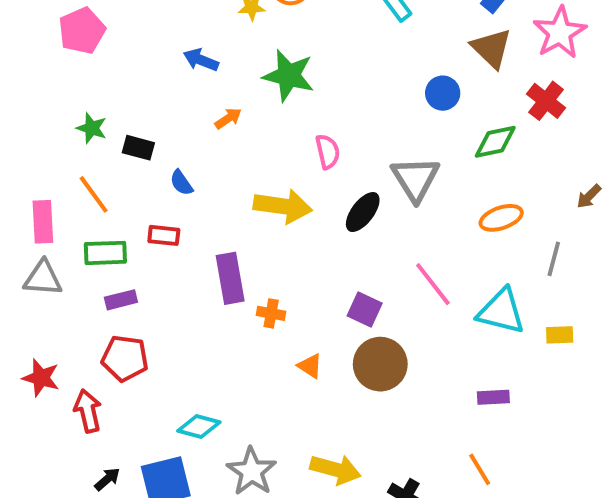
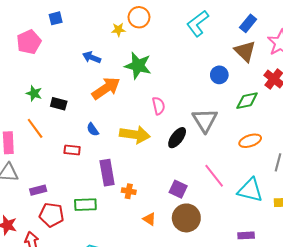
orange arrow: (228, 118) -> (106, 88), size x2.0
blue semicircle: (181, 183) -> (93, 129), moved
green rectangle: (105, 253) -> (85, 205), moved
purple rectangle: (121, 300) -> (38, 190), moved

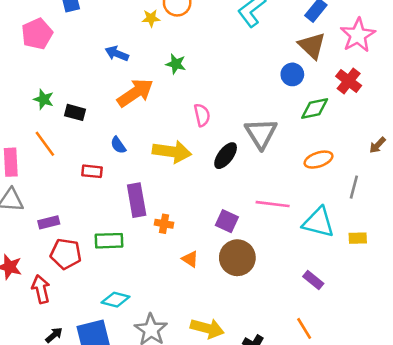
green star: (138, 66) -> (176, 64), size x0.6
blue circle: (219, 75) -> (292, 74), moved
pink line: (214, 176) -> (273, 204), turned -45
purple rectangle: (246, 235) -> (313, 280), turned 42

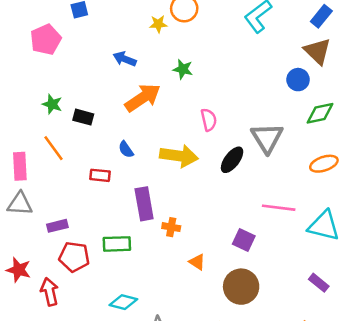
purple square: (227, 221) -> (244, 240), moved
brown circle: (237, 258) -> (241, 287), moved

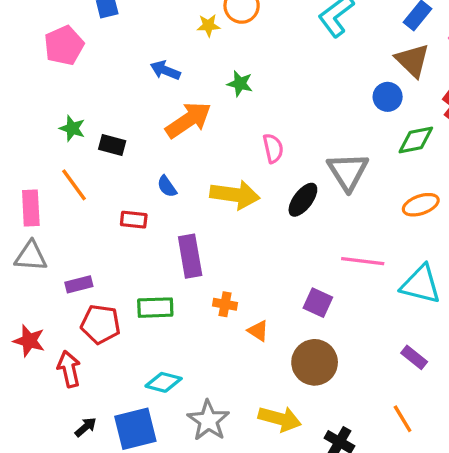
orange cross: (171, 227) -> (225, 304), moved

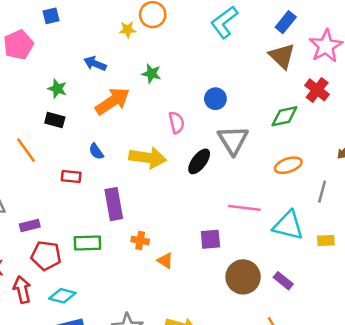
blue circle: (388, 97) -> (215, 99), moved
green star: (72, 128) -> (57, 89), moved
purple square: (318, 303) -> (210, 239), turned -30
brown circle: (315, 362) -> (243, 277), moved
cyan diamond: (164, 382) -> (62, 296), moved

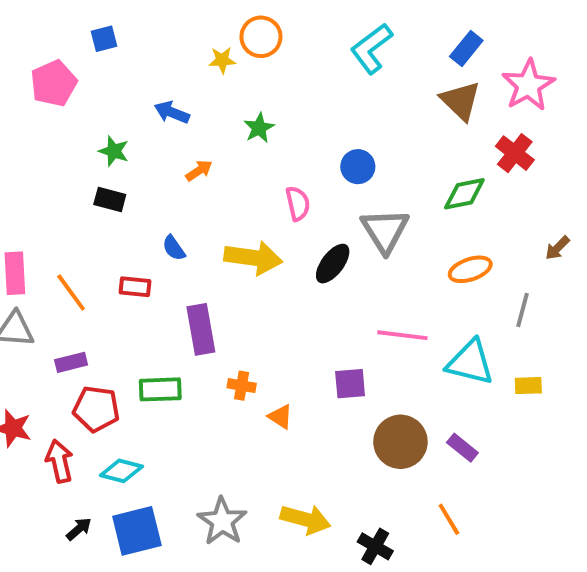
green star: (151, 74) -> (259, 128), turned 30
orange arrow: (113, 101) -> (199, 170), size x0.5
orange line: (26, 150) -> (71, 293), moved

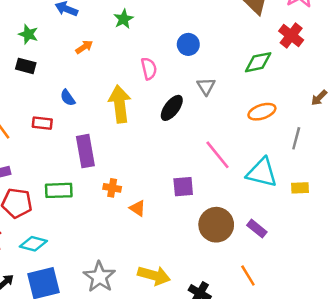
gray triangle: (385, 231) -> (206, 86), size x0.6
yellow arrow: (253, 258) -> (120, 104), turned -105
pink line: (402, 335) -> (217, 155), turned 44

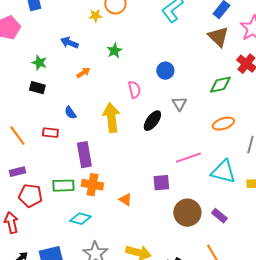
pink line: (217, 155) -> (188, 158), turned -70
orange cross: (112, 188) -> (92, 185), moved, size x1.5
cyan diamond: (33, 244) -> (80, 219), moved

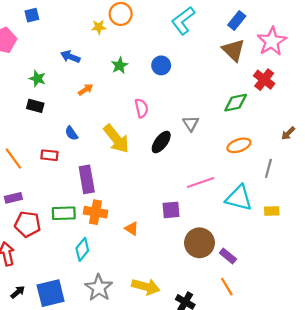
blue circle: (165, 71) -> (161, 65), moved
yellow arrow: (111, 118) -> (116, 139), turned 148
purple rectangle: (219, 216) -> (228, 256), moved
cyan diamond: (80, 219) -> (82, 249), turned -65

